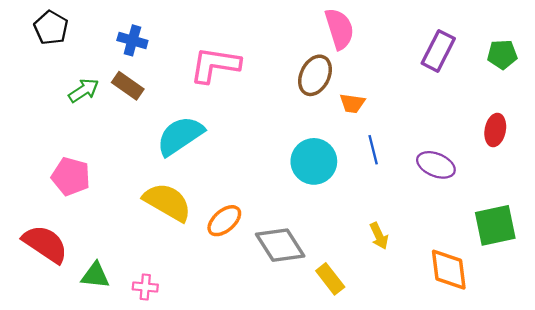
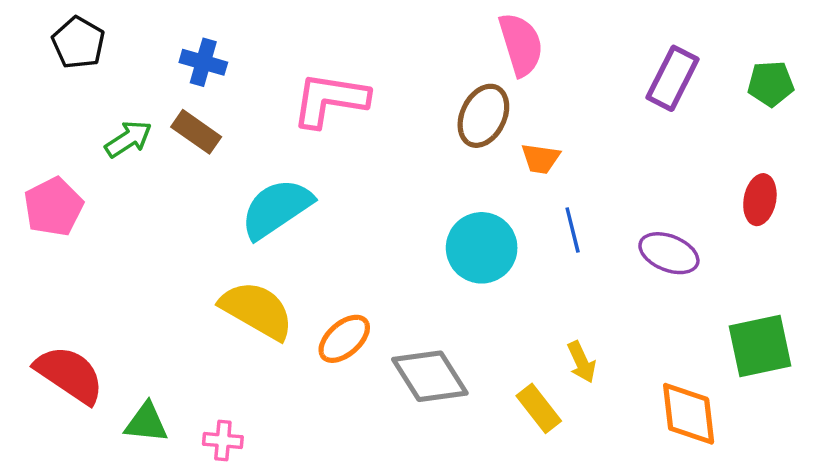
pink pentagon: (71, 177) -> (53, 207), moved, turned 30
yellow rectangle: (330, 279) -> (539, 408), moved

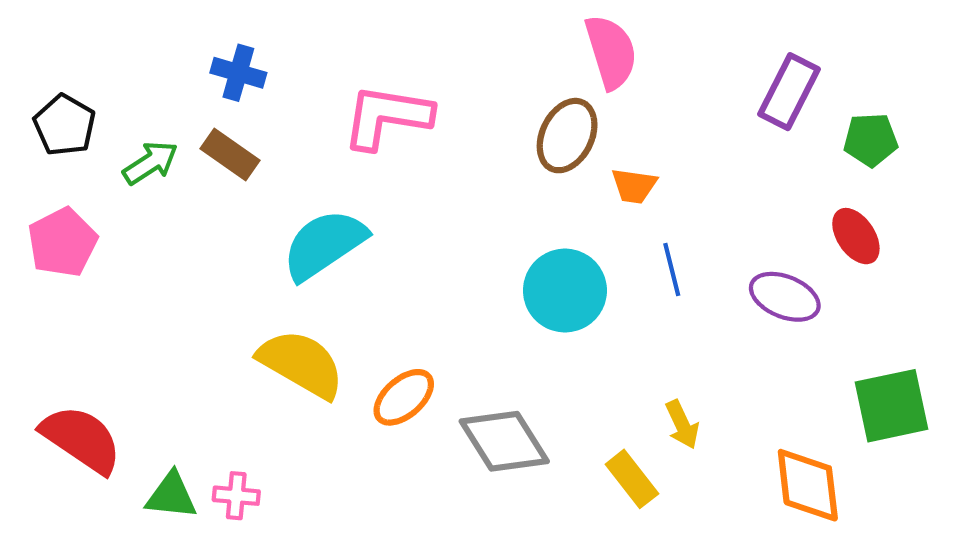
black pentagon: (78, 43) -> (65, 125), moved
green pentagon: (771, 84) -> (871, 140), moved
red ellipse: (760, 200) -> (856, 236), moved, turned -45
pink cross: (223, 440) -> (236, 496), moved

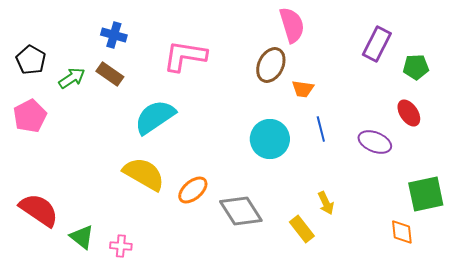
orange diamond: (808, 485) -> (402, 232), moved, size x0.7
green triangle: (171, 496) -> (82, 237), turned 32
pink cross: (236, 496) -> (121, 246), moved

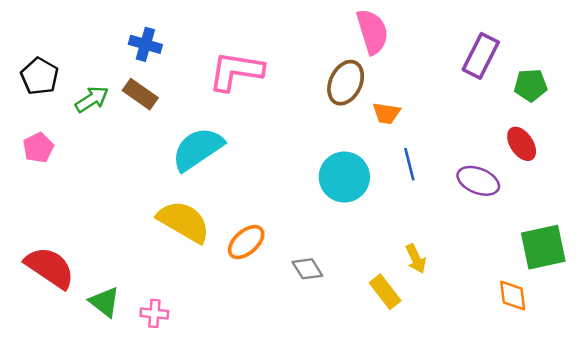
pink pentagon: (30, 116) -> (38, 148), size x0.7
gray diamond: (241, 211) -> (307, 269), size x0.6

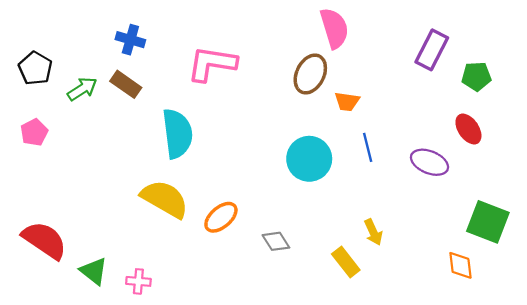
cyan semicircle: (198, 149) -> (177, 134), turned 117
green square: (543, 247) -> (488, 222), turned 33

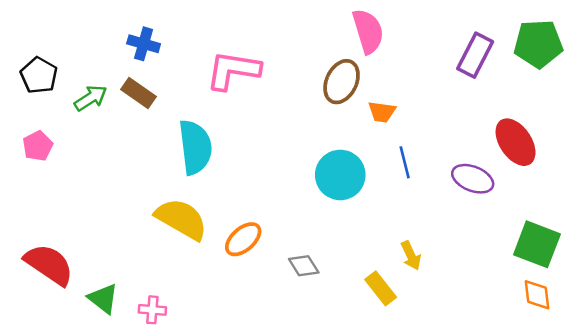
green pentagon: (476, 76) -> (538, 44), moved, size x1.5
red ellipse: (468, 129) -> (516, 142), size x1.4
orange diamond: (460, 265) -> (537, 295), moved

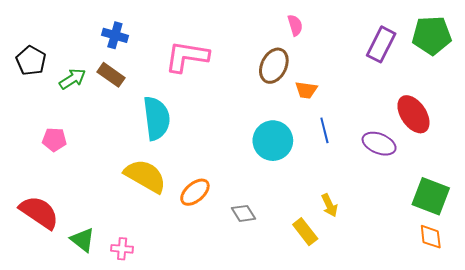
pink semicircle: (368, 31) -> (295, 25), size x0.6
pink pentagon: (38, 146) -> (54, 140), moved, turned 30

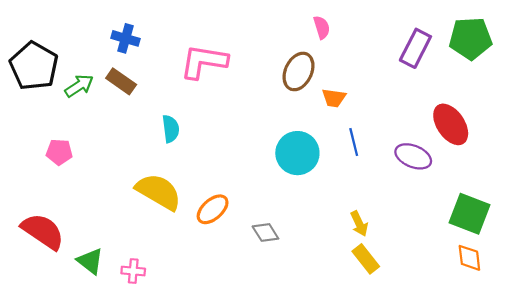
black pentagon: (31, 61) -> (34, 66), size x1.5
cyan semicircle: (156, 118) -> (171, 129), size x0.6
yellow rectangle: (305, 232) -> (366, 259), moved

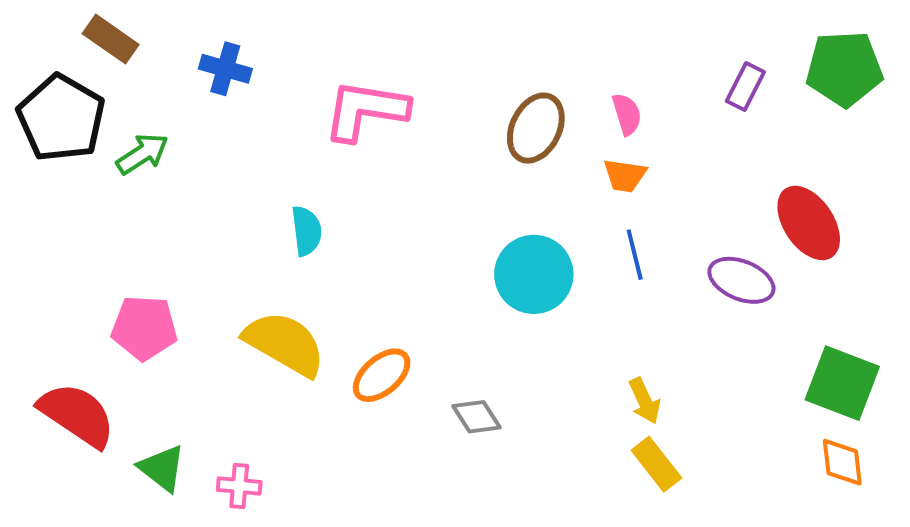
pink semicircle: (322, 27) -> (627, 114), moved
purple rectangle: (415, 48) -> (745, 87), size x0.7
brown rectangle: (121, 81) -> (111, 39), moved
orange trapezoid: (334, 98) -> (625, 176), moved
pink pentagon: (59, 152) -> (144, 328), moved, size x1.4

